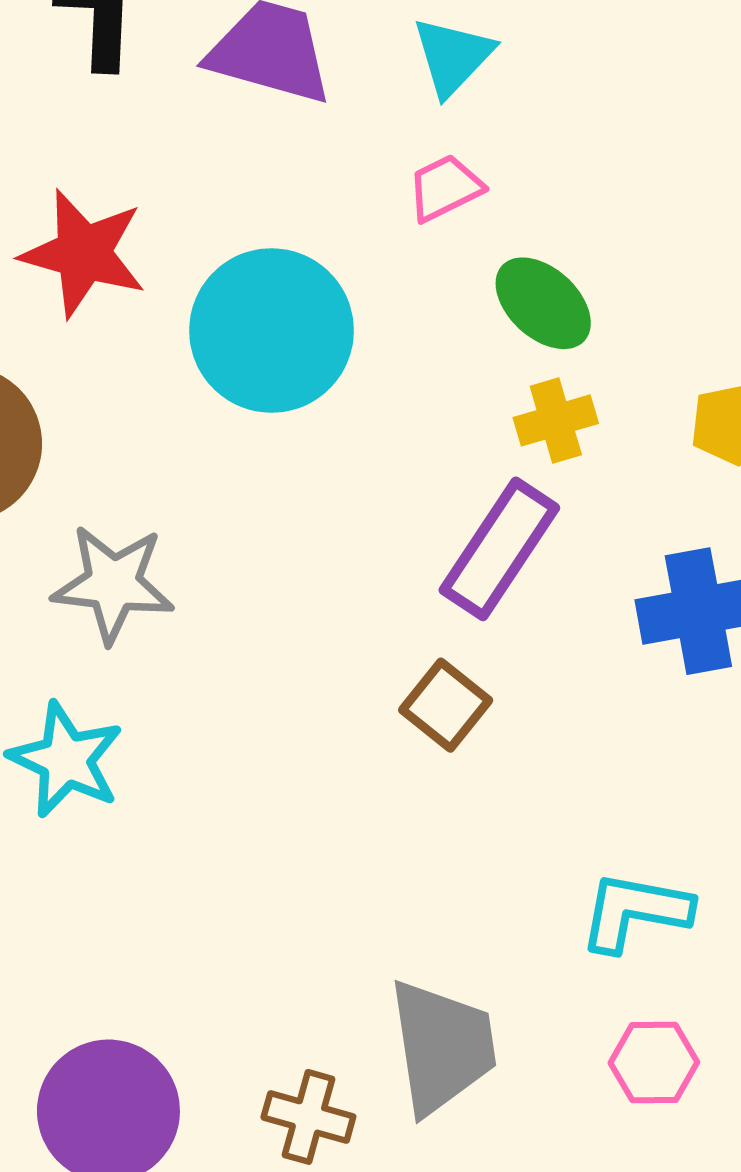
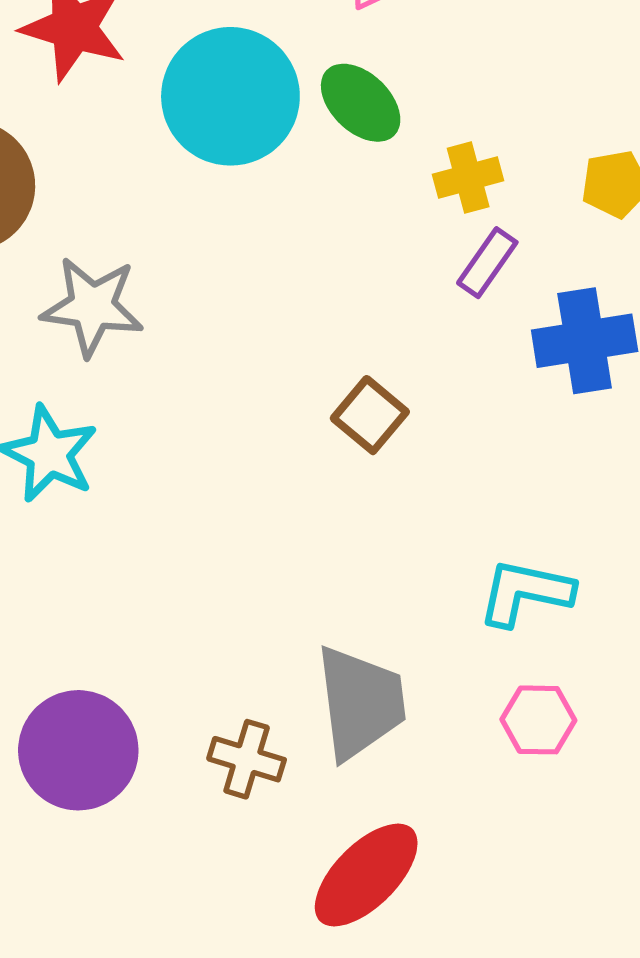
green ellipse: (543, 303) -> (361, 103), moved
purple rectangle: (499, 549) -> (487, 263), moved, size x0.6

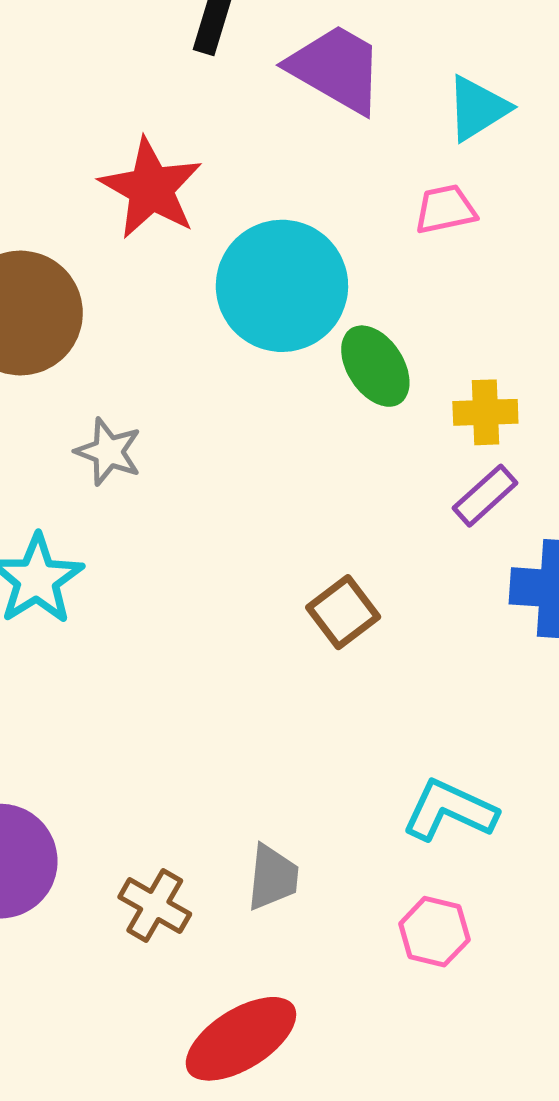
green ellipse: (361, 103) -> (375, 366), moved
gray star: (92, 307) -> (108, 452), size x0.7
gray trapezoid: (360, 703) -> (273, 877), size x0.6

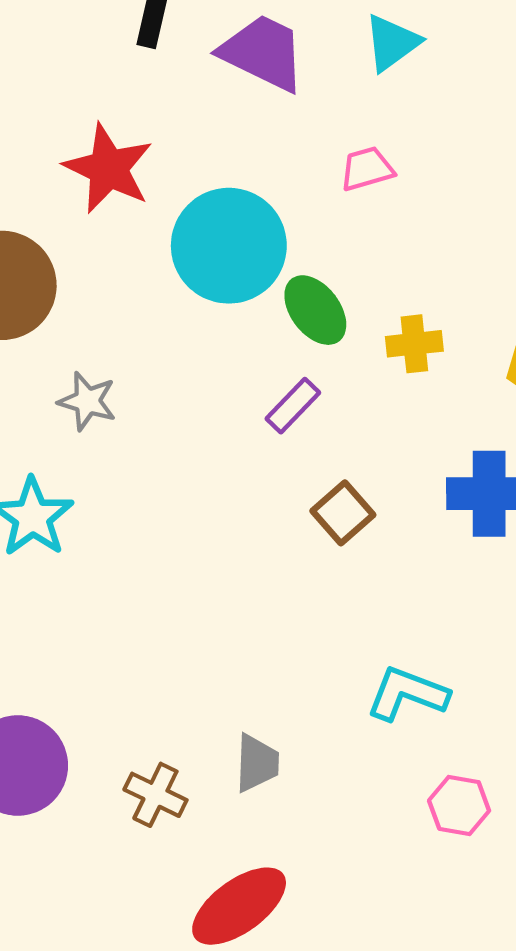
cyan triangle: (478, 108) -> (392, 43), moved
purple rectangle: (485, 496) -> (293, 406), moved
brown square: (343, 612) -> (343, 513), moved
pink hexagon: (434, 932) -> (459, 806), moved

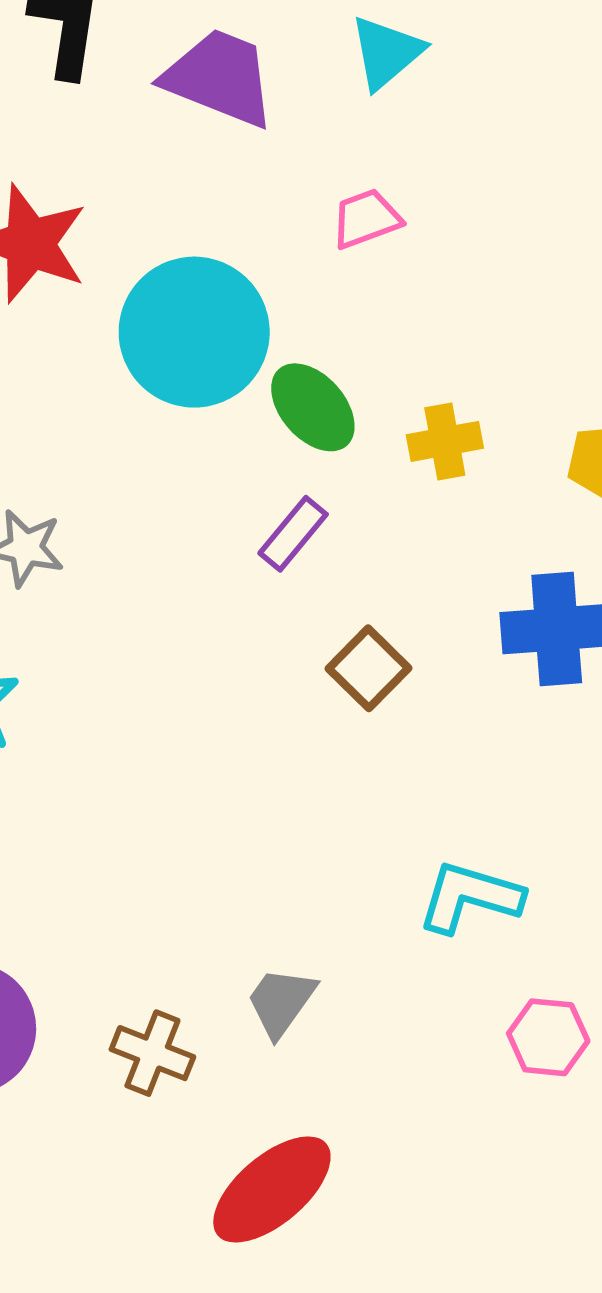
gray trapezoid: (257, 763) -> (281, 1002), turned -142

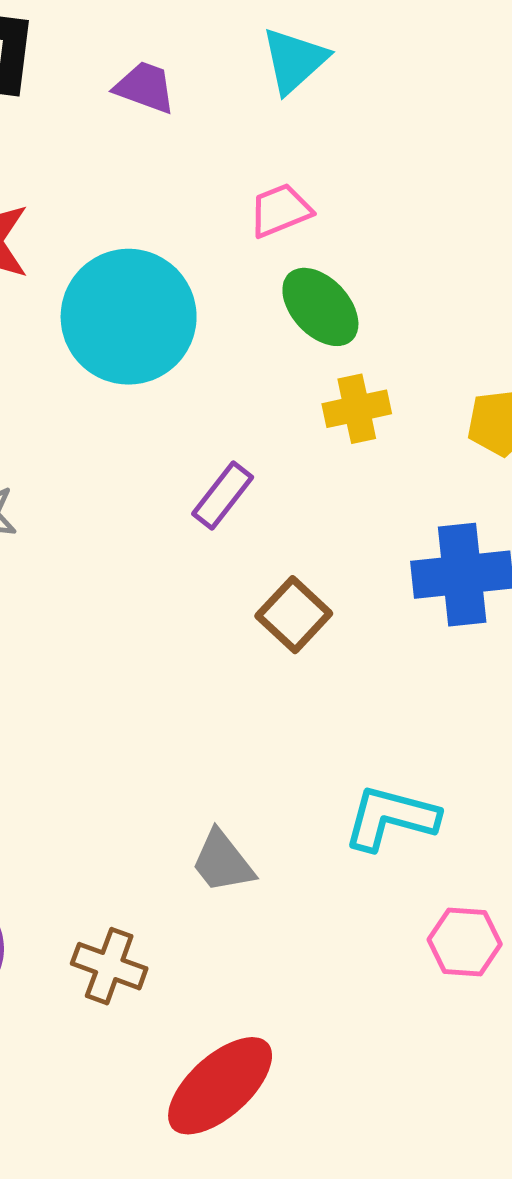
purple trapezoid: (220, 78) -> (145, 87), size x0.6
green ellipse: (313, 407) -> (320, 307), moved
gray trapezoid: (281, 1002) -> (223, 862), moved, turned -72

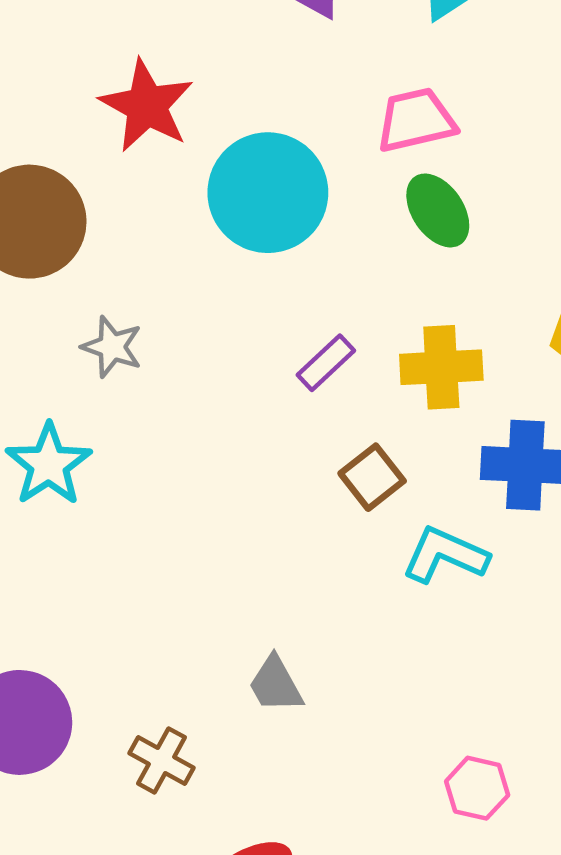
pink trapezoid: (280, 210) -> (416, 120), size x1.4
yellow cross: (357, 409) -> (441, 367), moved, size x1.4
cyan L-shape: (391, 818) -> (445, 555), moved

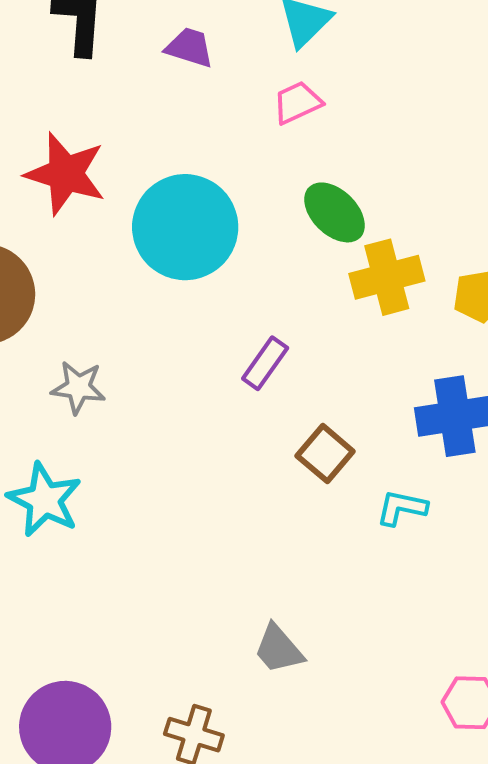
pink trapezoid: (416, 120) -> (297, 103), moved, size x0.7
yellow cross: (441, 367) -> (387, 277), moved
cyan L-shape: (445, 555) -> (402, 508), size x0.7

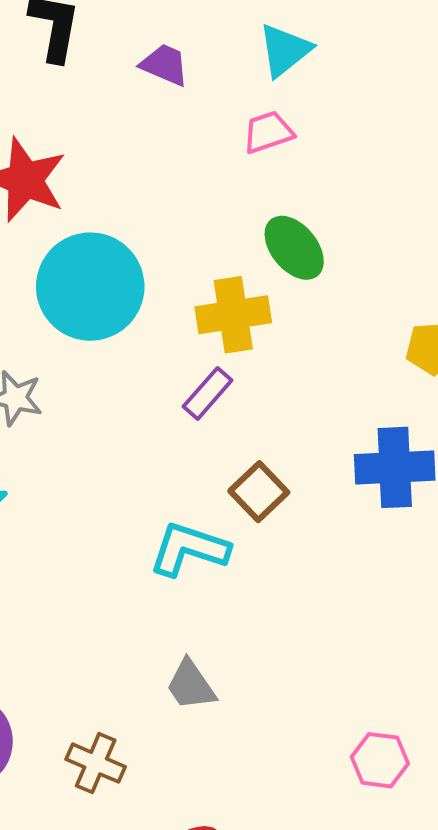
cyan circle: (185, 227) -> (90, 287), moved
yellow cross: (387, 277) -> (233, 315), moved
cyan L-shape: (402, 508) -> (189, 549), moved, size x1.5

